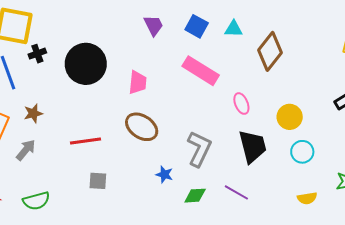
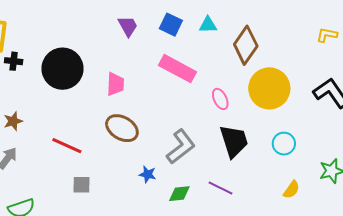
black cross: (37, 54) -> (14, 61), turned 30
yellow circle: (290, 117) -> (269, 88), moved, size x1.6
red line: (85, 141) -> (67, 146), turned 36
gray L-shape: (199, 149) -> (181, 147), turned 30
yellow semicircle: (307, 198) -> (291, 190), turned -42

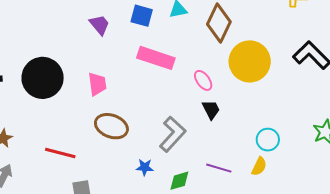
black trapezoid: (234, 141) -> (211, 110), moved, size x0.6
cyan circle: (284, 144) -> (268, 140), moved
yellow semicircle: (291, 190) -> (259, 166), moved

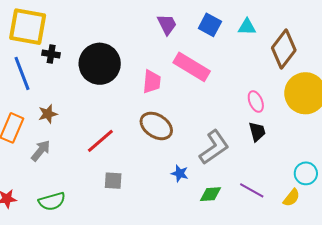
pink rectangle: (156, 58) -> (192, 67), moved
red line: (60, 153) -> (100, 141), turned -68

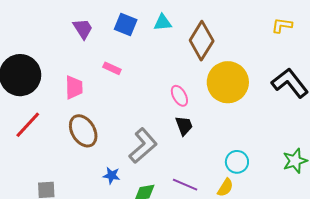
pink rectangle: (192, 67) -> (112, 68), size x0.5
brown ellipse: (156, 126) -> (83, 131), turned 32
red line: (100, 141) -> (28, 125), moved

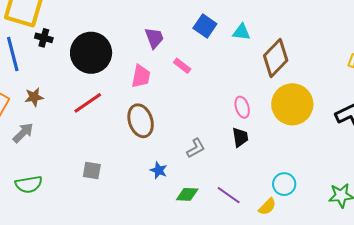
purple trapezoid: (83, 29) -> (154, 38), moved
gray L-shape: (143, 146) -> (196, 148), size x0.6

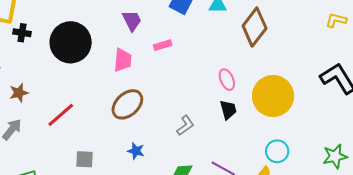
pink rectangle: (182, 66) -> (163, 45), turned -48
red line: (88, 103) -> (61, 115), moved
yellow circle: (292, 104) -> (273, 96), moved
brown ellipse: (141, 121) -> (127, 104), turned 72
blue star: (159, 170) -> (136, 151), moved

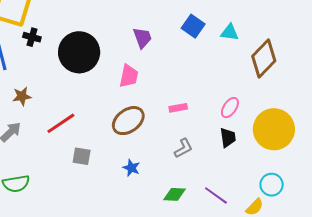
pink rectangle: (163, 45) -> (178, 108), moved
pink ellipse: (227, 80) -> (230, 108), turned 50
gray square: (84, 159) -> (82, 156), moved

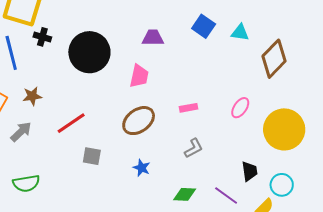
purple trapezoid: (142, 38) -> (153, 38), turned -70
black trapezoid: (228, 138) -> (250, 171), moved

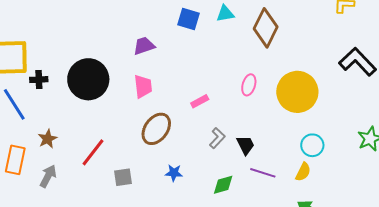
black trapezoid: (250, 171) -> (246, 145), moved

